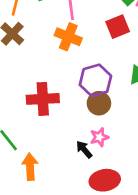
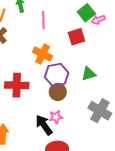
orange cross: (68, 37) -> (43, 54), moved
black arrow: (84, 149) -> (44, 125), size x1.5

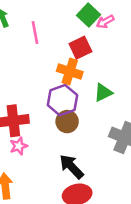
orange cross: (43, 54) -> (70, 71), moved
pink star: (56, 117) -> (19, 146), moved
black arrow: (44, 125) -> (71, 167), moved

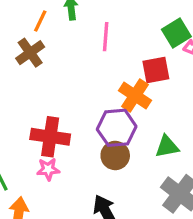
green triangle: (103, 92) -> (167, 147), moved

